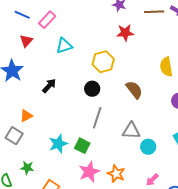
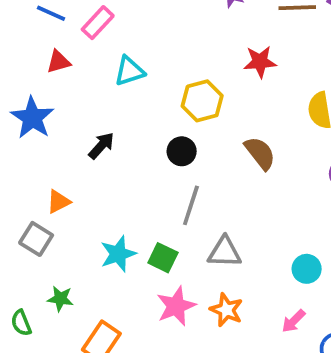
red star: (125, 33) -> (260, 62), moved
red triangle: (26, 41) -> (58, 62), turned 32
gray triangle: (131, 131) -> (225, 252), moved
cyan circle: (148, 147) -> (307, 269), moved

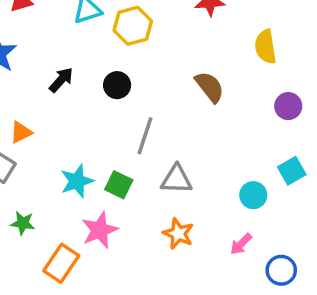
yellow hexagon: (202, 101) -> (133, 26), moved
black circle: (182, 151) -> (117, 85), moved
pink star: (176, 306) -> (100, 230), moved

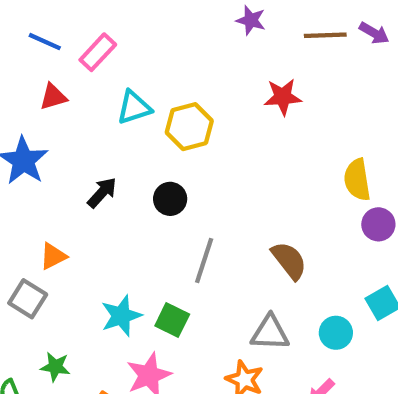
yellow semicircle: (266, 47) -> (357, 180), moved
brown semicircle: (210, 87) -> (289, 260), moved
gray triangle: (176, 179) -> (270, 333), moved

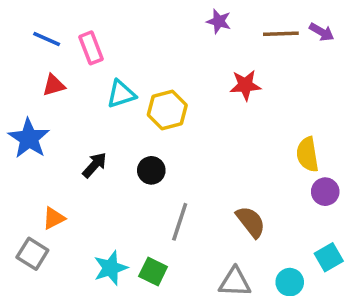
pink rectangle: (98, 52) -> (91, 48), turned -64

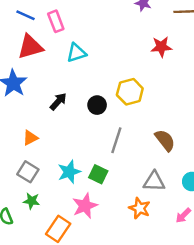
red triangle: (54, 85) -> (30, 47), size x1.6
yellow hexagon: (167, 110) -> (130, 92), moved
gray square: (32, 254) -> (28, 172), moved

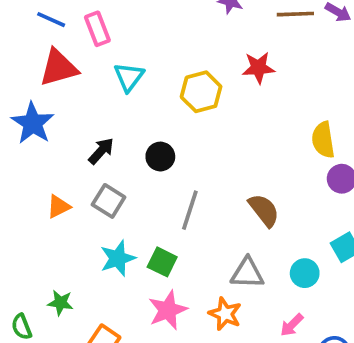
cyan triangle: (76, 53) -> (129, 77), turned -35
yellow hexagon: (130, 92) -> (201, 92), moved
gray square: (28, 172) -> (109, 201), moved
pink star: (85, 206) -> (168, 310), moved

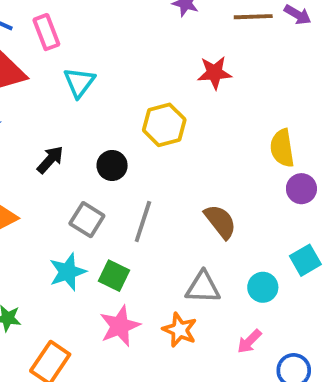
yellow hexagon: (201, 92) -> (164, 125), moved
gray square: (109, 201) -> (87, 220), moved

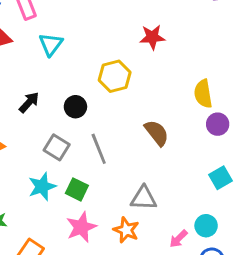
gray line: (143, 222) -> (99, 149), turned -40
brown semicircle: (220, 222) -> (157, 133), moved
cyan circle: (263, 287) -> (206, 226), moved

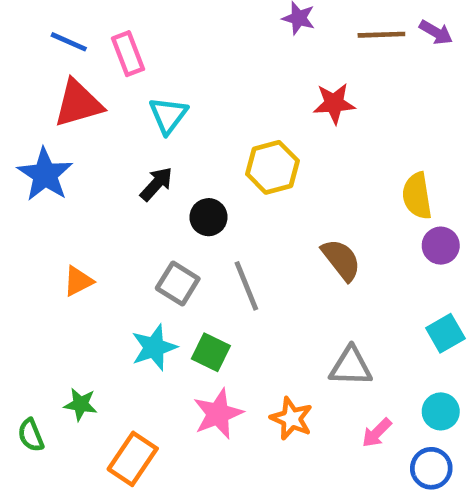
black arrow: (29, 102) -> (156, 184), moved
gray triangle: (144, 198) -> (351, 366), moved
cyan circle: (206, 226) -> (441, 411), moved

